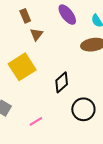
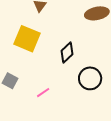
yellow square: (22, 67) -> (27, 39), turned -32

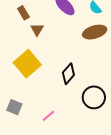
yellow square: (27, 39) -> (27, 64), turned 32

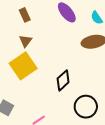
brown triangle: (37, 30) -> (25, 41), moved

